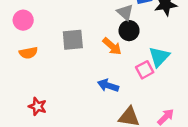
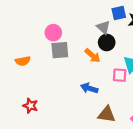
pink circle: (23, 20) -> (53, 33), moved
pink square: (145, 70) -> (120, 75), turned 32

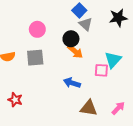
blue square: (119, 13) -> (79, 10), moved, turned -32
black circle: (107, 42) -> (71, 39), moved
gray square: (60, 50) -> (35, 58), moved

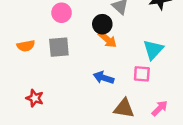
pink square: (101, 70) -> (142, 74), moved

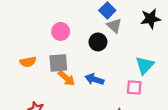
orange arrow: (107, 39) -> (66, 78), moved
blue arrow: (104, 78) -> (94, 79), moved

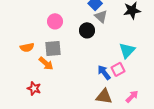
orange arrow: (66, 78) -> (46, 63), moved
blue arrow: (94, 79) -> (104, 72), moved, turned 35
pink square: (134, 87) -> (118, 69), turned -32

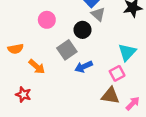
gray square: (53, 48) -> (67, 50), moved, turned -30
blue arrow: (104, 72) -> (84, 67), moved, turned -77
brown triangle: (104, 96) -> (110, 96), moved

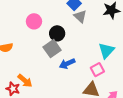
black circle: (83, 30) -> (57, 33), moved
orange arrow: (37, 67) -> (25, 81), moved

